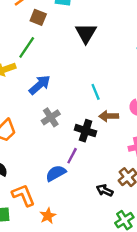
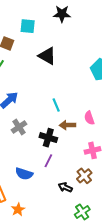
black triangle: (86, 33) -> (47, 56), turned -30
purple line: (72, 156) -> (48, 161), moved
blue semicircle: (56, 173) -> (24, 174), turned -132

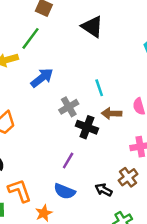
gray cross: (19, 127) -> (69, 107), moved
purple line: (48, 161) -> (68, 161), moved
blue semicircle: (24, 174) -> (65, 191), moved

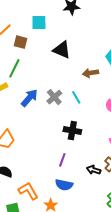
gray cross: (69, 107) -> (54, 97), moved
brown arrow: (112, 113) -> (91, 73), moved
black arrow: (104, 190) -> (94, 170), moved

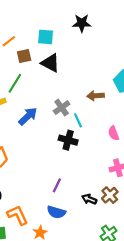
brown square: (21, 42) -> (24, 56), turned -32
black triangle: (62, 50) -> (50, 63), moved
gray cross: (54, 97) -> (62, 108), moved
black cross: (72, 131) -> (68, 140), moved

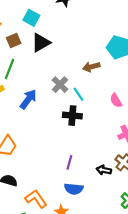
cyan square: (46, 37) -> (31, 18), turned 35
black triangle: (50, 63) -> (41, 43), turned -48

